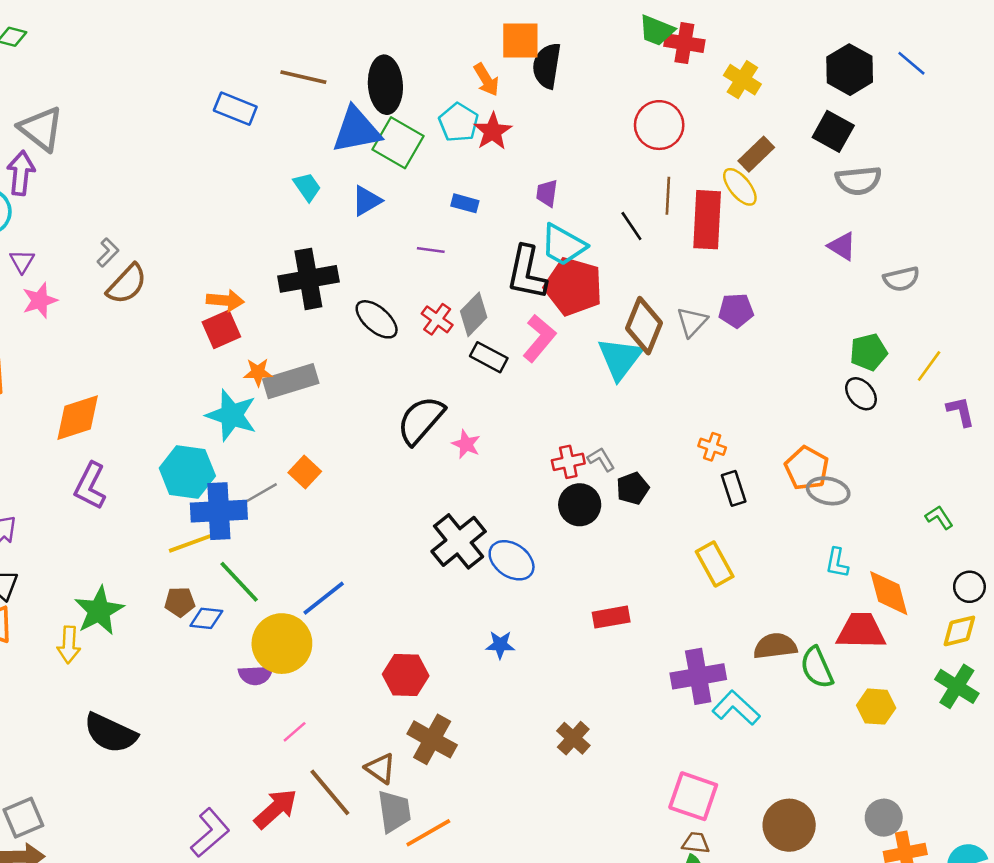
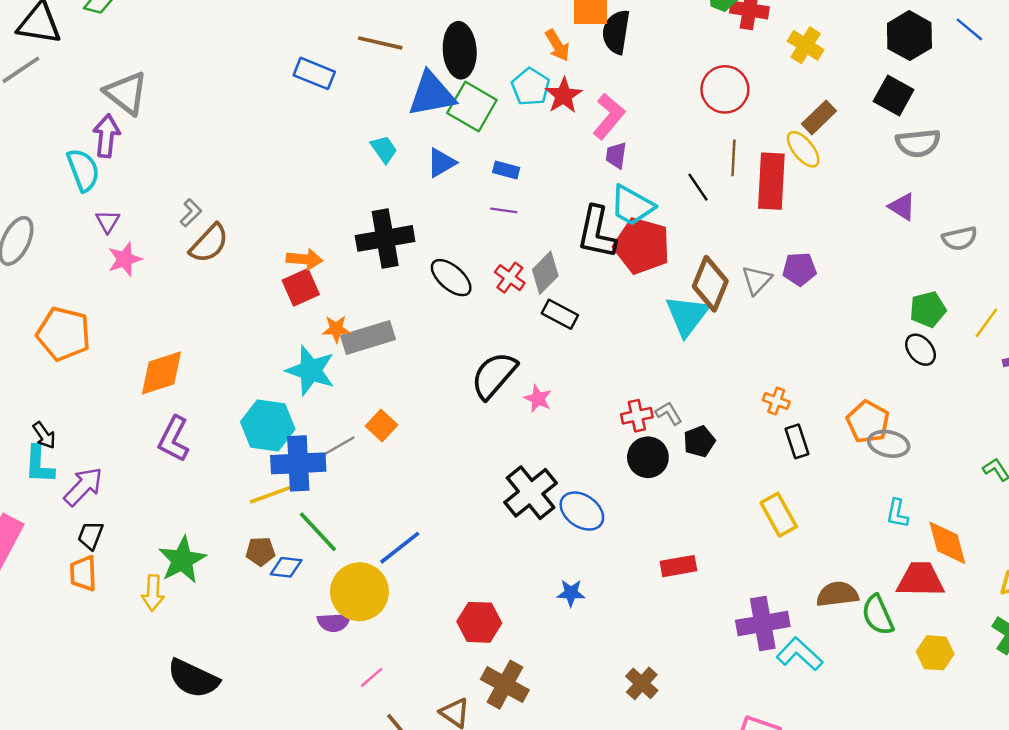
blue rectangle: (465, 203) -> (506, 170), moved
pink L-shape: (539, 338) -> (609, 116), moved

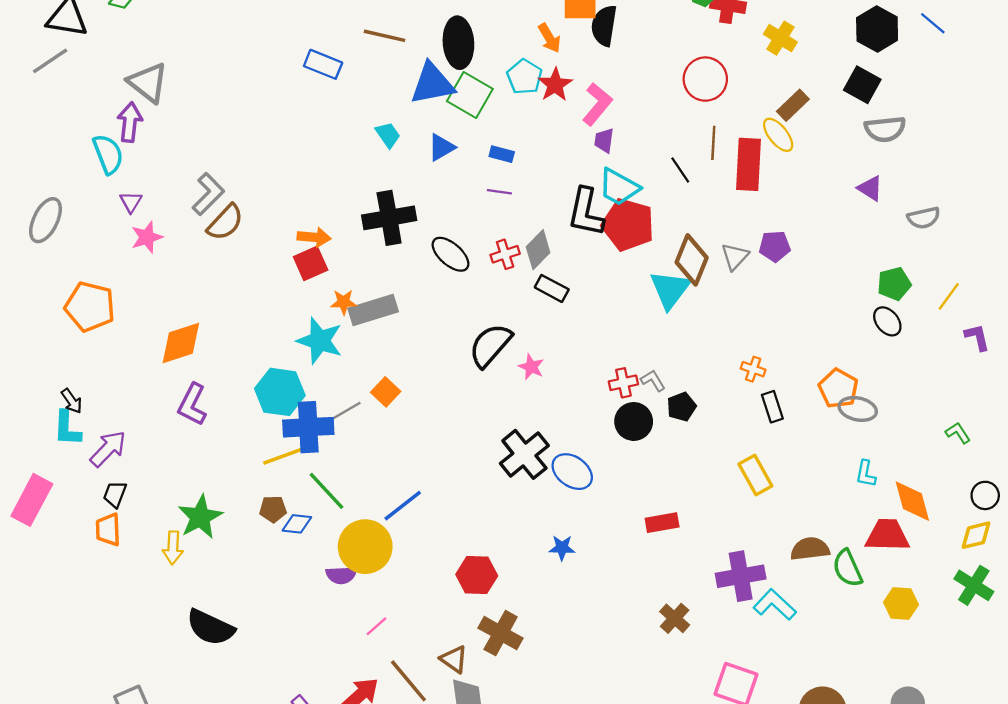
gray L-shape: (191, 213) -> (208, 194), size x1.6
red cross: (510, 278) -> (505, 254), turned 36
brown cross: (642, 683) -> (675, 618), moved

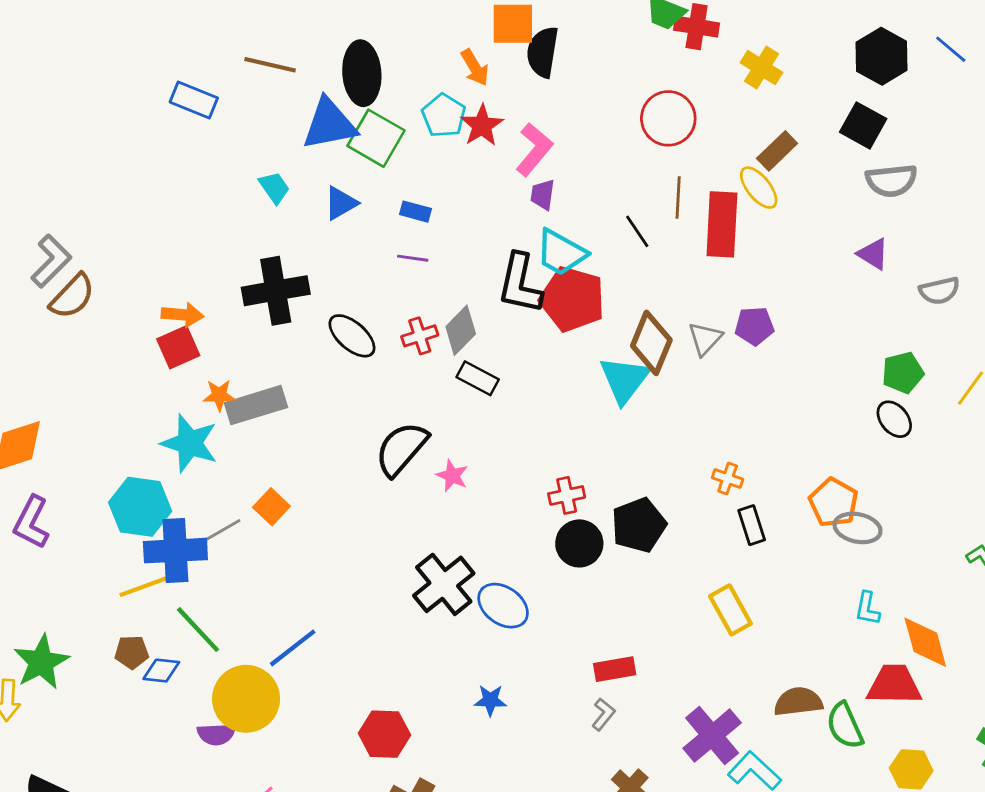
gray L-shape: (653, 381) -> (603, 714), moved, turned 70
black pentagon: (681, 407) -> (639, 525), size x1.5
purple cross: (741, 576) -> (712, 736), turned -30

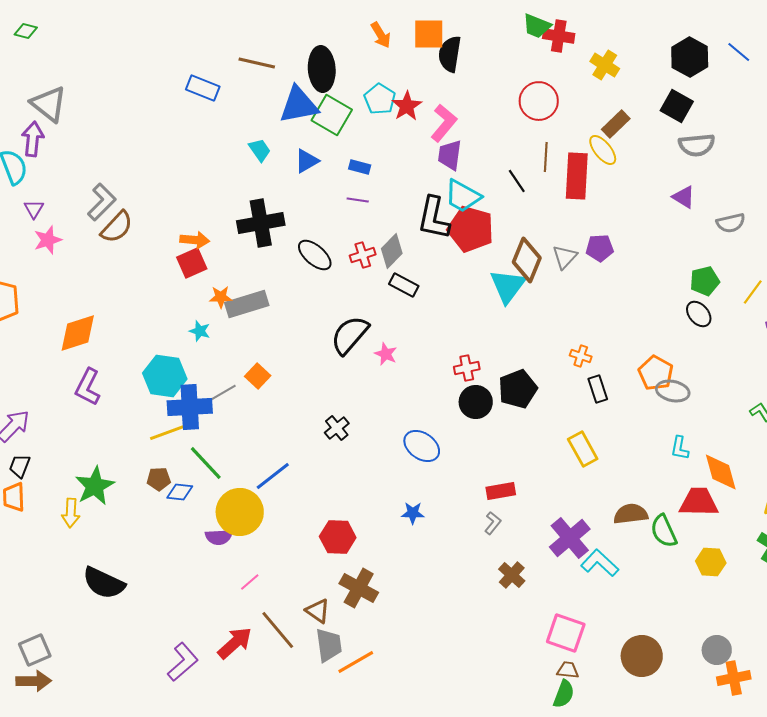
orange arrow: (475, 68) -> (381, 35), moved
purple trapezoid: (543, 195) -> (450, 155), size x1.4
cyan star: (190, 443) -> (200, 331), size x0.5
black cross: (444, 584) -> (337, 428), moved, size x0.6

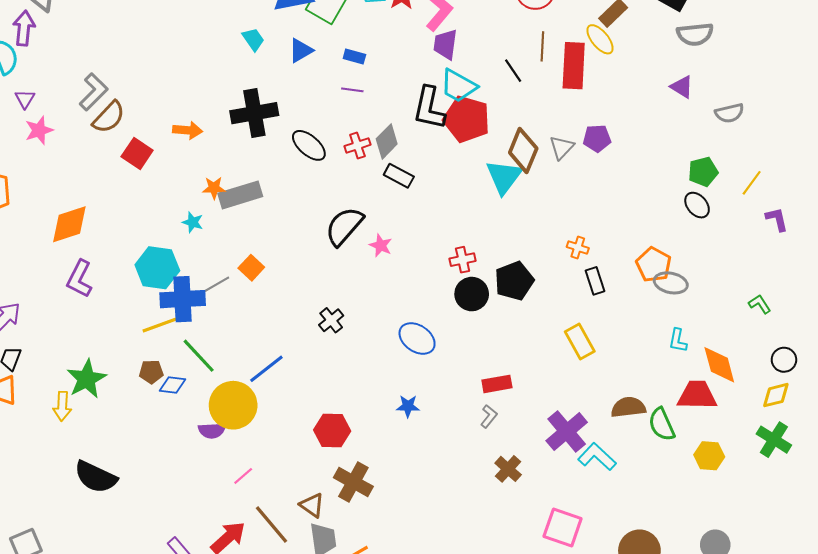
red square: (192, 263) -> (137, 154), moved, turned -32

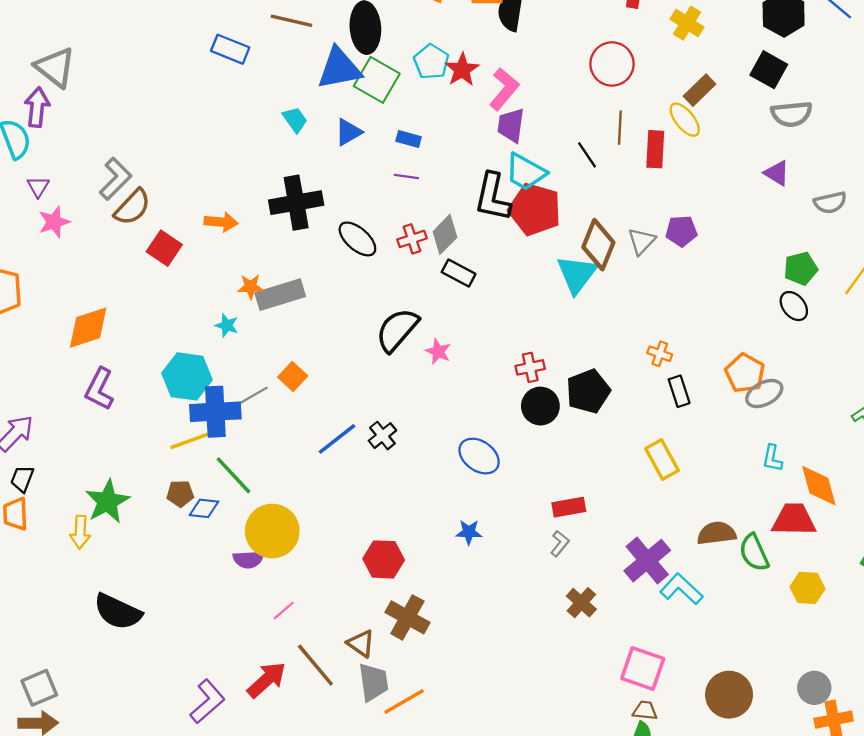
red rectangle: (574, 66) -> (655, 149), size x0.7
gray ellipse: (671, 283) -> (764, 394), turned -40
blue line: (266, 369) -> (337, 439), moved

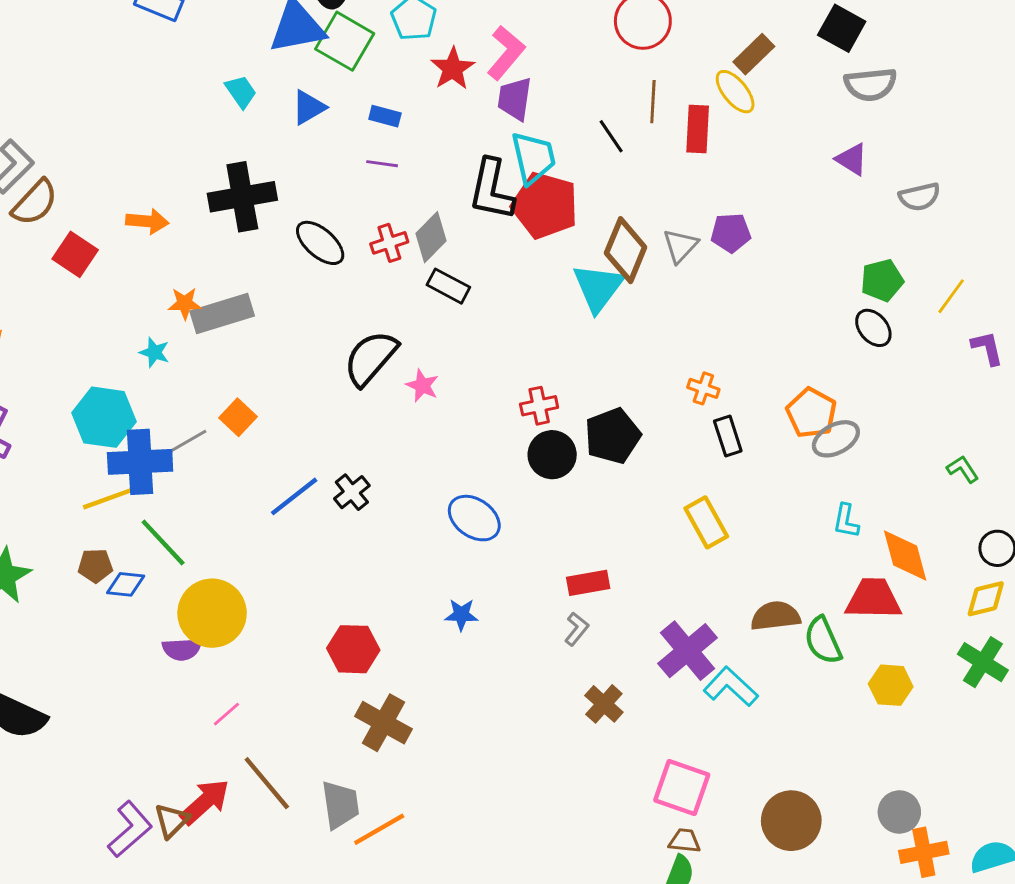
red star: (462, 70) -> (453, 69), moved
cyan trapezoid: (526, 172) -> (533, 158), turned -132
brown triangle: (361, 644) -> (172, 821), moved, turned 40

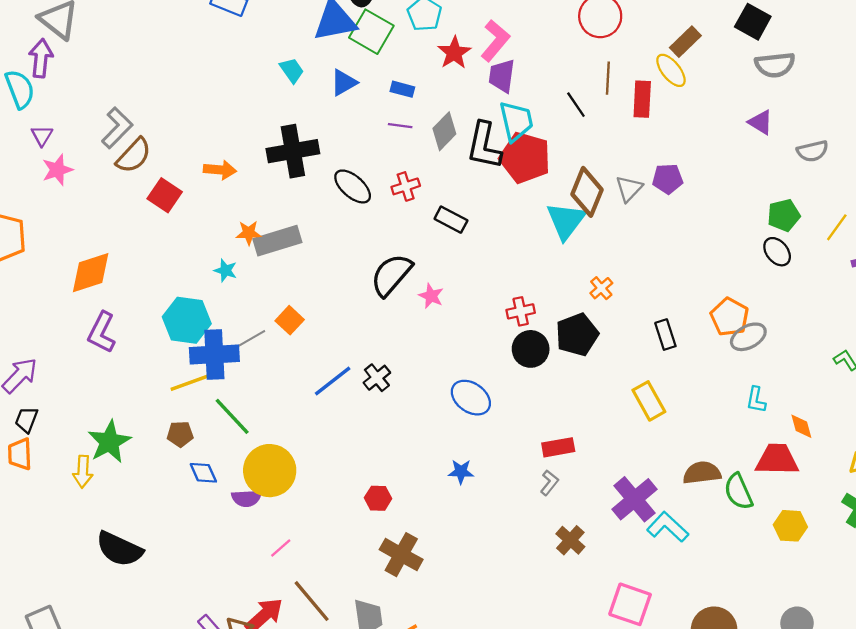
gray diamond: (431, 237) -> (444, 131), moved
orange cross: (703, 388) -> (601, 288), moved, turned 30
orange diamond: (905, 556) -> (801, 426), size x0.6
blue diamond: (126, 584) -> (203, 473), moved, turned 60
red hexagon: (353, 649) -> (378, 498), size x0.7

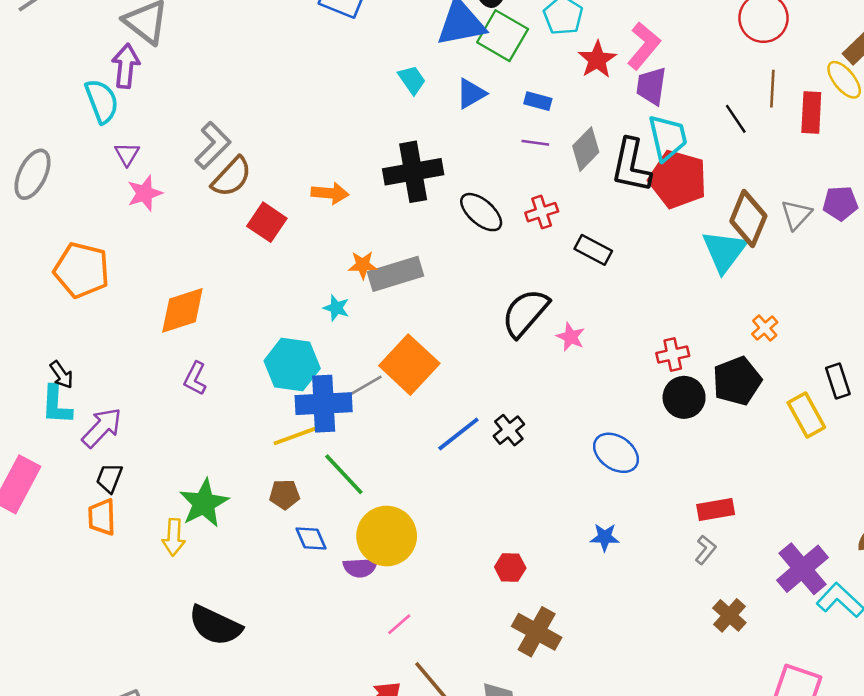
orange square: (290, 320) -> (409, 365), size x1.8
purple L-shape: (102, 332) -> (195, 378), size x0.7
yellow rectangle: (649, 401) -> (806, 415), moved

